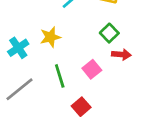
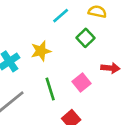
green square: (109, 33) -> (85, 38), moved

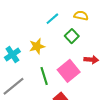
pink square: (82, 82) -> (69, 71), size x1.5

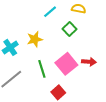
red arrow: (91, 60) -> (89, 62), moved

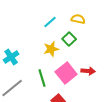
yellow star: (35, 39) -> (51, 49), moved

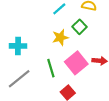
cyan cross: (11, 57) -> (18, 46), turned 35

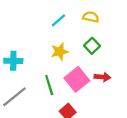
green square: (79, 27) -> (92, 46), moved

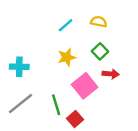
red arrow: (102, 77) -> (111, 74), moved
green line: (49, 85) -> (56, 105), moved

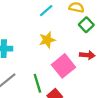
green square: (100, 51) -> (86, 25), moved

